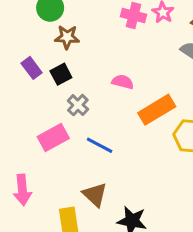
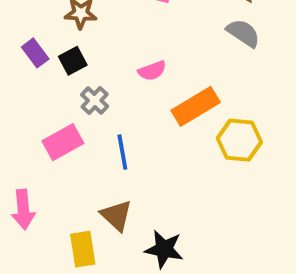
pink semicircle: (123, 82) -> (152, 71), turned 145
blue line: (100, 145) -> (122, 152), turned 52

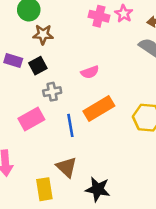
purple rectangle: (35, 53) -> (13, 60), turned -36
gray cross: (95, 100) -> (52, 92), turned 36
orange rectangle: (196, 106) -> (99, 109), moved

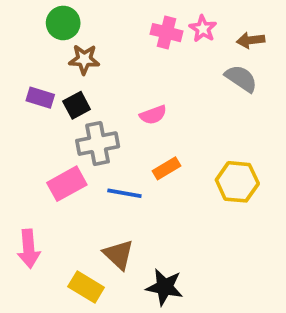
gray cross: (52, 92) -> (98, 144), size x1.5
orange rectangle: (99, 109) -> (166, 168), size x0.6
blue line: (70, 125) -> (124, 193), turned -70
yellow rectangle: (44, 189) -> (86, 287), turned -50

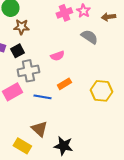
pink cross: (166, 33) -> (64, 13), turned -35
gray semicircle: (241, 78) -> (89, 37), moved

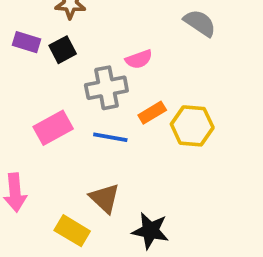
gray cross: (28, 71) -> (106, 88), moved
yellow hexagon: (101, 91) -> (192, 126), moved

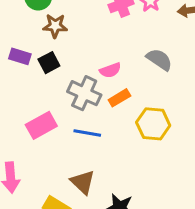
gray semicircle: (200, 23) -> (159, 59), moved
gray cross: (106, 88) -> (84, 93), turned 36
orange rectangle: (152, 113) -> (119, 98), moved

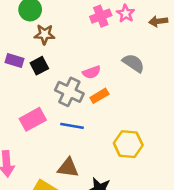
yellow hexagon: (153, 124) -> (128, 144), moved
brown triangle: (83, 182) -> (68, 168), turned -35

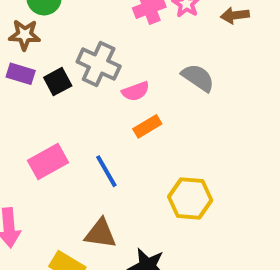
brown star: (45, 34) -> (25, 35), moved
gray cross: (69, 92) -> (99, 64), moved
blue line: (72, 126) -> (106, 171), turned 50

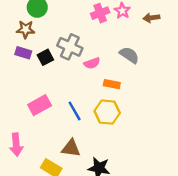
orange rectangle: (147, 126) -> (112, 84), moved, turned 42
yellow hexagon: (190, 198) -> (107, 112), moved

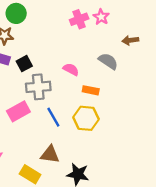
brown arrow: (151, 18) -> (130, 40), moved
gray cross: (70, 47) -> (38, 87), moved, turned -30
pink semicircle: (92, 63) -> (71, 69), turned -133

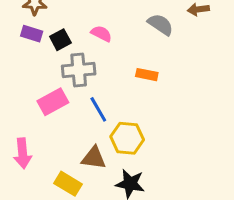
gray semicircle: (108, 61) -> (160, 25), moved
pink semicircle: (71, 69) -> (101, 34), moved
yellow hexagon: (86, 118) -> (127, 138), moved

